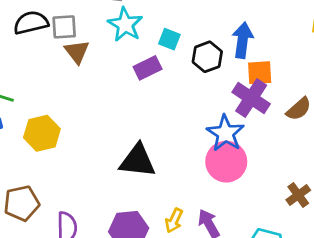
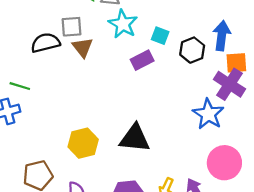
black semicircle: (31, 23) -> (45, 43), moved
yellow hexagon: (42, 133) -> (83, 143), moved
pink circle: (226, 162) -> (224, 163), moved

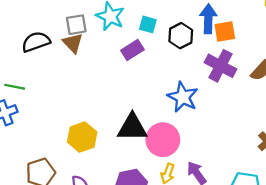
gray square: (72, 27) -> (76, 25), moved
orange square: (236, 63) -> (225, 31), moved
blue star: (208, 114) -> (183, 97), moved
pink circle: (224, 163) -> (163, 140), moved

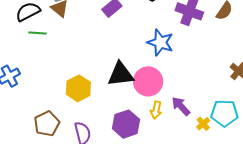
green line: (15, 87) -> (37, 33), moved

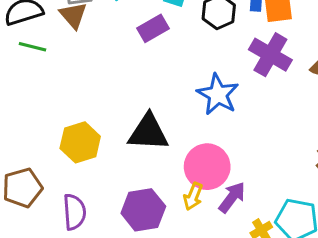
pink circle: (148, 81) -> (207, 167), moved
purple arrow: (181, 106) -> (232, 197), turned 70

